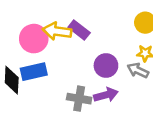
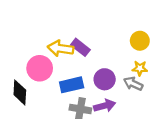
pink circle: (34, 39) -> (40, 68), moved
blue rectangle: (34, 72) -> (72, 85), moved

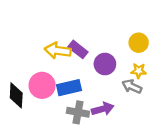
pink circle: (40, 68) -> (42, 85), moved
purple circle: (105, 79) -> (105, 64), moved

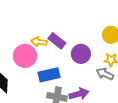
yellow arrow: (58, 51) -> (39, 42), size x0.7
pink circle: (42, 85) -> (25, 56), moved

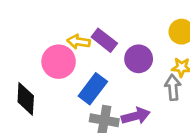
gray arrow: (105, 74) -> (173, 87), turned 60
blue rectangle: (49, 75) -> (93, 89), turned -40

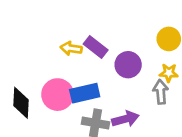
pink circle: (59, 62) -> (58, 95), moved
blue rectangle: (93, 89) -> (85, 93), turned 40

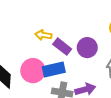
purple rectangle: (96, 47) -> (62, 47), moved

